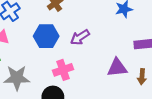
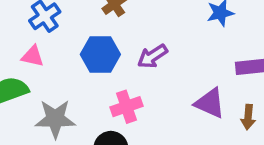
purple triangle: (117, 68) -> (210, 103), turned 30

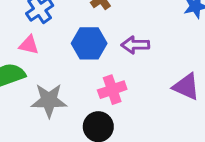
purple arrow: (153, 56) -> (135, 45), turned 32

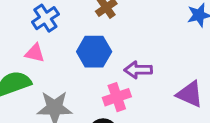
purple arrow: (135, 45) -> (138, 70), moved

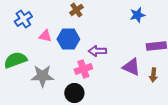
blue cross: (45, 18) -> (23, 19), moved
pink triangle: (35, 53) -> (45, 36), moved

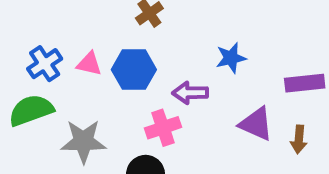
blue star: (137, 15) -> (231, 58), moved
blue cross: (23, 19) -> (45, 64), moved

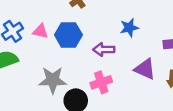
pink cross: (163, 128) -> (101, 82), moved
gray star: (83, 141) -> (53, 80), moved

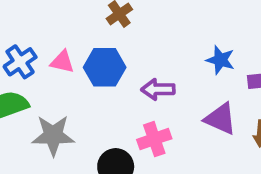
blue star: (129, 28) -> (220, 60), moved, turned 30
gray star: (53, 80) -> (53, 135), moved

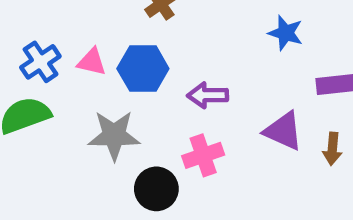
blue star: (220, 60) -> (286, 33), moved
gray star: (53, 135) -> (114, 135), moved

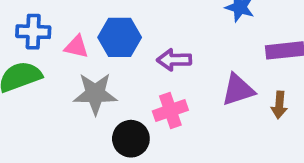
blue cross: (40, 62) -> (33, 32), turned 36
pink triangle: (92, 62) -> (76, 47), moved
purple triangle: (283, 131) -> (238, 90), turned -42

